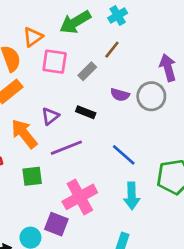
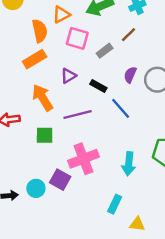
purple semicircle: (120, 95) -> (130, 75), turned 91
purple triangle: (50, 116) -> (68, 76), moved
blue line: (124, 155) -> (121, 108), moved

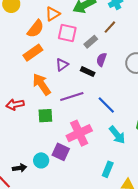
orange semicircle: (40, 31) -> (36, 29), turned 54
purple semicircle: (130, 75) -> (101, 60), moved
blue line: (121, 108) -> (106, 105), moved
cyan arrow: (129, 164) -> (117, 135), turned -42

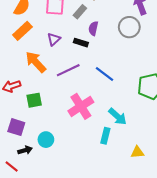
green square: (45, 116) -> (34, 100), moved
cyan arrow: (117, 135) -> (118, 116), moved
purple square: (61, 152) -> (16, 127), moved
cyan rectangle: (108, 169) -> (105, 136), moved

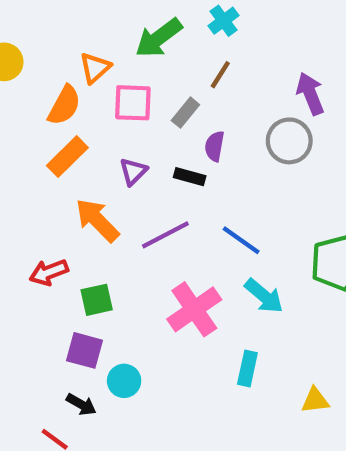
cyan arrow: (118, 116) -> (264, 296), moved
purple square: (16, 127) -> (84, 350), moved
black arrow: (25, 150) -> (81, 404), turned 48

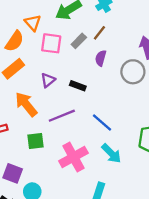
orange triangle: (95, 68) -> (33, 23), turned -36
gray rectangle: (185, 113) -> (79, 41), moved
purple semicircle: (215, 146) -> (101, 58), moved
green square: (97, 300) -> (35, 141), moved

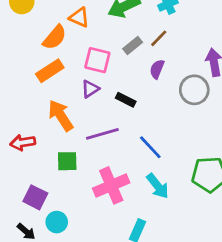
orange triangle: (33, 23) -> (79, 17), turned -30
pink square: (51, 43) -> (97, 60), moved

